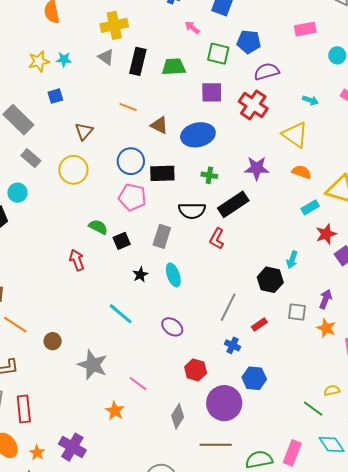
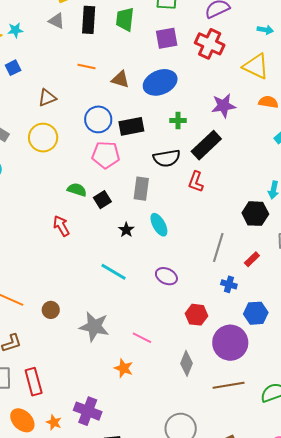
green trapezoid: (174, 67) -> (125, 19), turned -70
brown triangle: (84, 131) -> (47, 98), turned 36

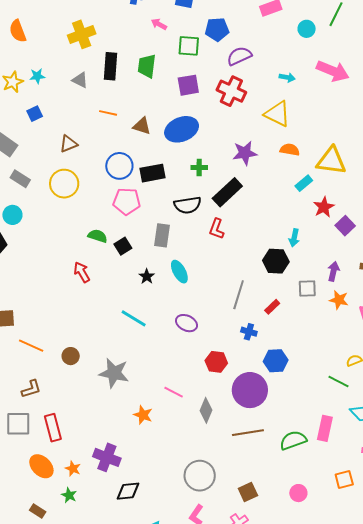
gray triangle: (57, 21) -> (80, 80), moved
pink line: (142, 338) -> (174, 392), moved

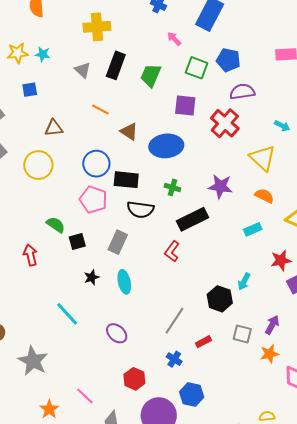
cyan rectangle: (304, 183) -> (253, 229), moved
black semicircle: (188, 205) -> (140, 210), moved
orange star: (339, 300) -> (269, 354), turned 30

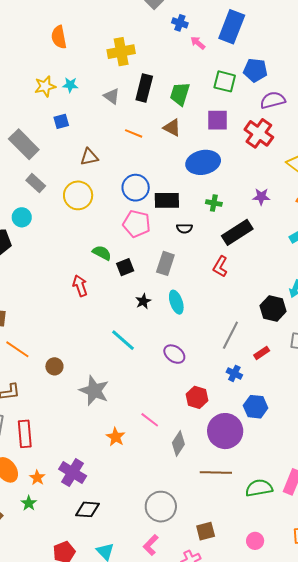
pink arrow: (174, 39) -> (198, 43), moved
brown triangle: (129, 132) -> (172, 128), moved
purple star: (220, 186) -> (261, 197), size x0.7
black semicircle: (140, 210) -> (184, 228), size x0.6

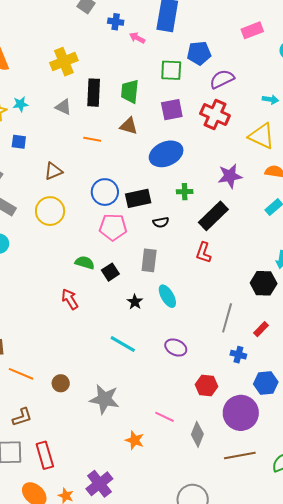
blue square: (61, 121) -> (19, 142), turned 35
purple star: (261, 197) -> (230, 176), size x1.4
purple cross: (73, 473) -> (99, 484), turned 32

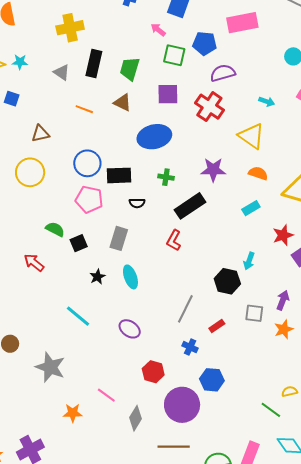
pink rectangle: (252, 30) -> (242, 23), moved, size x1.4
pink arrow: (137, 38) -> (158, 30), moved
red arrow: (70, 299) -> (34, 263), turned -30
orange star: (135, 440) -> (73, 413), turned -30

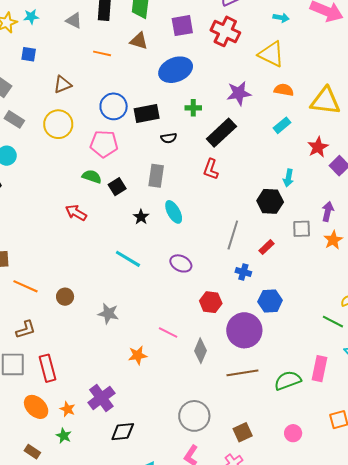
pink pentagon: (89, 199) -> (104, 144), moved
gray star: (50, 367) -> (108, 314), size x0.7

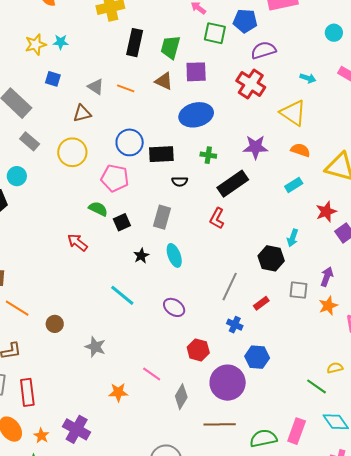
gray triangle: (74, 21) -> (96, 87), moved
purple square: (182, 26) -> (196, 72), moved
purple cross: (101, 398) -> (77, 429), turned -32

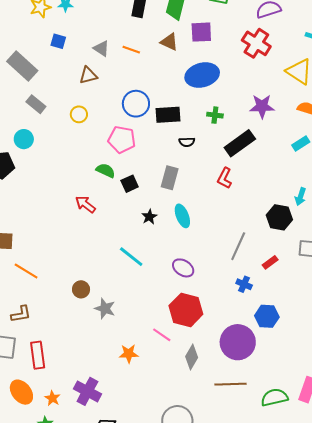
yellow circle: (72, 152) -> (79, 114), size x0.6
brown circle: (55, 324) -> (81, 289), moved
red hexagon: (198, 350) -> (186, 310), moved, size x1.5

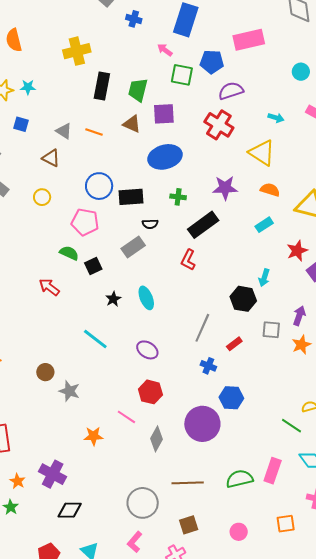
brown triangle: (88, 75) -> (51, 158), turned 42
gray rectangle: (170, 178) -> (133, 247), moved, turned 40
red hexagon: (186, 310) -> (150, 392), size x0.7
brown line: (231, 384) -> (188, 483), moved

